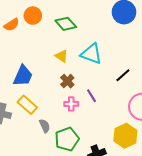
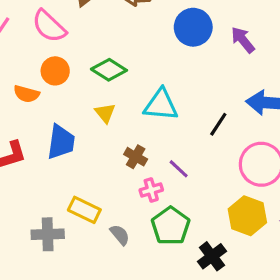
orange semicircle: (12, 25) -> (26, 94), turned 63
yellow triangle: (62, 56) -> (105, 113), moved, turned 32
blue trapezoid: (23, 76) -> (61, 142), moved
green pentagon: (67, 139) -> (171, 226), moved

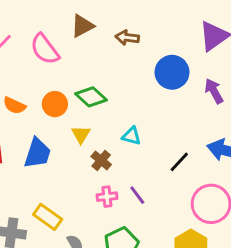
orange circle: (55, 71) -> (55, 104), moved
cyan triangle: (161, 105) -> (132, 136), size x0.6
brown cross: (136, 157) -> (101, 160), moved
pink cross: (151, 190) -> (107, 197), moved

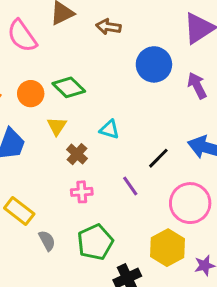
purple line: (137, 195) -> (130, 186), moved

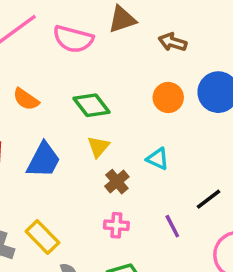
pink semicircle: (22, 36) -> (73, 39), turned -48
green diamond: (69, 87) -> (92, 105), moved
orange circle: (31, 94) -> (168, 97), moved

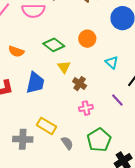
orange circle: (168, 97) -> (87, 39), moved
cyan triangle: (158, 159) -> (112, 62), moved, turned 32

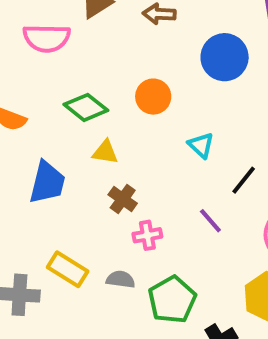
yellow triangle: (64, 67) -> (105, 152), turned -48
brown cross: (80, 84) -> (123, 199), moved
gray semicircle: (67, 143) -> (121, 279), moved, turned -48

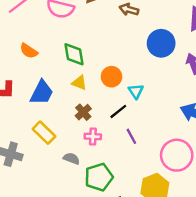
orange circle: (153, 97) -> (112, 77), moved
green diamond: (86, 107) -> (74, 54), turned 30
black line: (244, 180) -> (118, 111), moved
yellow rectangle: (68, 269) -> (44, 133), moved

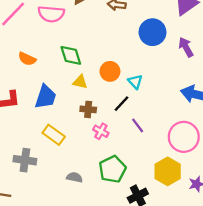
brown cross: (83, 112) -> (88, 109), turned -35
pink cross: (93, 136) -> (101, 131), turned 35
gray semicircle: (71, 159) -> (74, 177), moved

